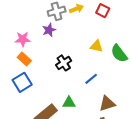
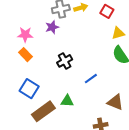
yellow triangle: (96, 46) -> (118, 33), moved, turned -32
blue square: (22, 82) -> (29, 89), moved, turned -30
brown triangle: (107, 104) -> (115, 102), moved, turned 36

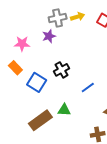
orange rectangle: (26, 55) -> (15, 68), moved
blue square: (29, 89) -> (37, 82), moved

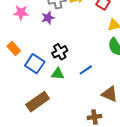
pink star: (22, 44) -> (21, 13), moved
green triangle: (64, 110) -> (58, 74), moved

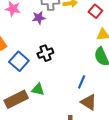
blue line: (86, 70) -> (82, 82), moved, turned -40
green triangle: (58, 74) -> (38, 89), moved

